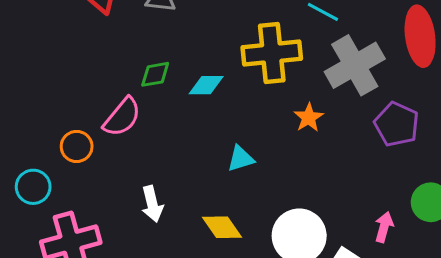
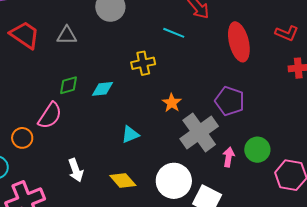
yellow cross: (272, 53) -> (143, 63), size x0.6
gray cross: (355, 65) -> (199, 132), moved
pink arrow: (384, 227) -> (228, 157), moved

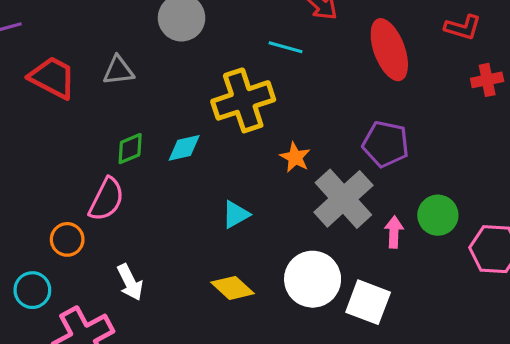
yellow cross: (143, 63) -> (243, 100), size x1.6
white arrow: (76, 170) -> (130, 282), moved

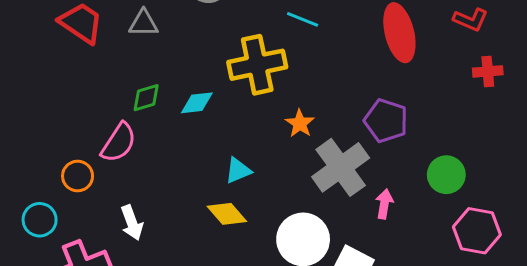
green circle: (438, 215) -> (446, 175), moved
yellow diamond: (233, 288) -> (227, 214), moved

